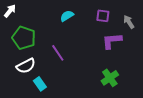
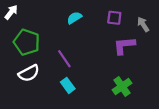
cyan rectangle: (40, 84) -> (68, 85), moved

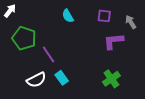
cyan semicircle: (74, 18) -> (68, 16), turned -88
purple line: (64, 59) -> (49, 54), moved
white semicircle: (29, 73) -> (36, 80), moved

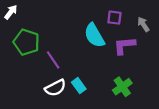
cyan semicircle: (68, 16) -> (94, 35), moved, size x1.6
cyan rectangle: (62, 78) -> (79, 86), moved
white semicircle: (36, 80) -> (55, 88), moved

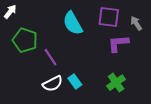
purple square: (114, 18) -> (109, 17), size x1.5
cyan semicircle: (94, 35) -> (73, 23), moved

